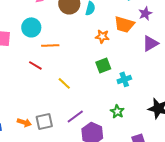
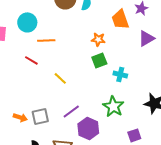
orange trapezoid: (124, 24) -> (120, 19), turned 55
orange star: (102, 36) -> (98, 39), moved
cyan cross: (124, 79) -> (120, 74), turned 32
green star: (117, 111) -> (113, 106), size x1.5

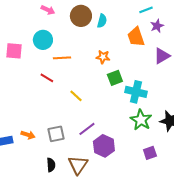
orange star: (98, 39) -> (103, 57), moved
cyan cross: (120, 74) -> (136, 92), size x1.5
green star: (113, 106) -> (141, 120), moved
orange arrow: (20, 117) -> (28, 135), moved

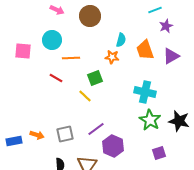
cyan semicircle: (102, 21) -> (121, 40), moved
orange trapezoid: (136, 37) -> (145, 50), moved
green square: (115, 78) -> (95, 78), moved

